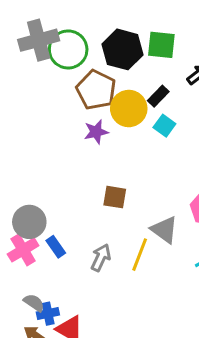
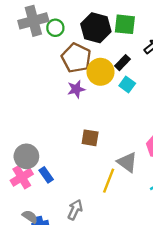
green circle: (68, 49) -> (55, 28), size x0.6
gray arrow: (101, 258) -> (75, 210), moved

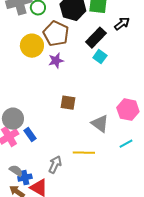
black rectangle: (123, 63) -> (96, 38), size x1.5
yellow circle: (101, 72) -> (32, 46), moved
yellow line: (109, 181) -> (84, 153), moved, turned 70

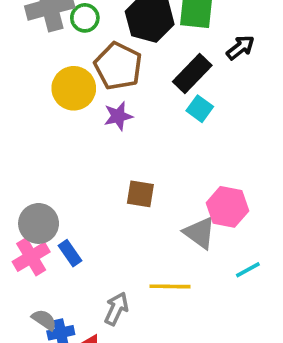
pink hexagon: (128, 110) -> (227, 207), moved

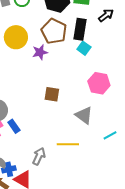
brown pentagon: (118, 66) -> (54, 31), moved
black rectangle: (192, 73) -> (80, 29), turned -35
pink hexagon: (227, 207) -> (99, 83), moved

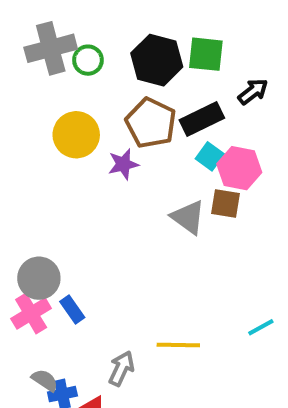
black rectangle: (80, 29) -> (202, 119), turned 55
pink hexagon: (99, 83) -> (239, 168), moved
brown square: (52, 94) -> (226, 203), moved
gray triangle: (84, 115) -> (188, 217), moved

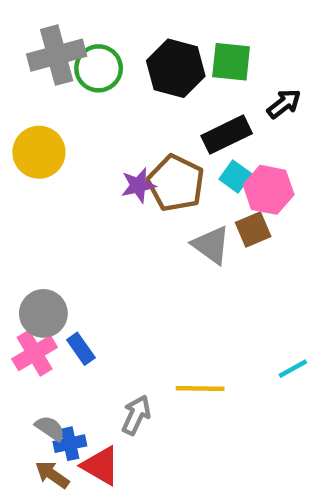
green circle: (88, 60) -> (99, 68), size x1.4
brown pentagon: (151, 123) -> (176, 183), moved
yellow circle: (76, 135) -> (39, 152), moved
brown square: (226, 203) -> (253, 230), turned -32

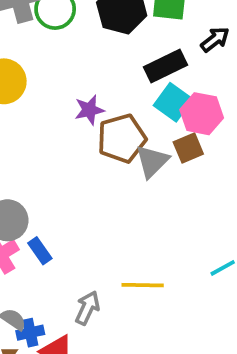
cyan square: (235, 177) -> (173, 102), size x1.4
brown pentagon: (176, 183) -> (122, 138), moved, turned 30
gray triangle: (211, 245) -> (152, 161), turned 39

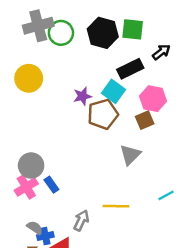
cyan square: (173, 102) -> (114, 91), moved
gray triangle: (152, 161) -> (130, 155), moved

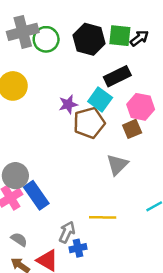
black arrow: (161, 52) -> (139, 38), moved
blue rectangle: (51, 185) -> (36, 195), size x1.6
blue cross: (45, 236) -> (78, 248), moved

